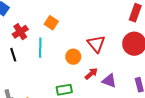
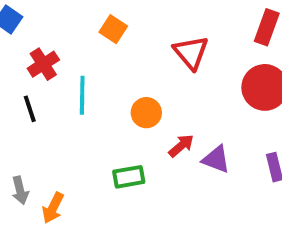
orange square: (51, 23) -> (113, 29), moved
red triangle: (96, 44) -> (191, 52), moved

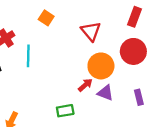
orange circle: (146, 113) -> (101, 66), moved, size x1.5
green rectangle: (129, 177) -> (65, 111), moved

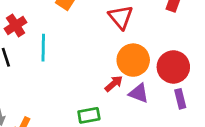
red circle: (133, 51) -> (173, 67), moved

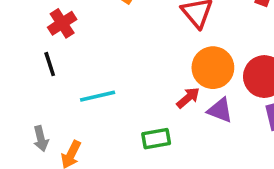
cyan line: (43, 48) -> (98, 96), moved, turned 76

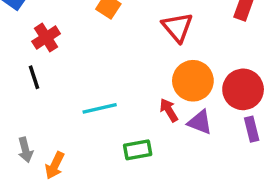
cyan line: (98, 96) -> (100, 108), moved
red arrow: (188, 98) -> (169, 110), turned -80

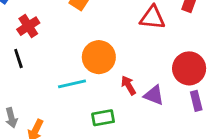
red triangle: (177, 27) -> (152, 18), moved, turned -44
orange circle: (193, 81) -> (99, 57), moved

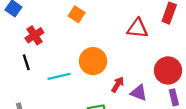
cyan line: (72, 84) -> (59, 76), moved
red arrow: (128, 85) -> (118, 85), turned 63

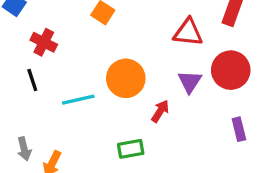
red cross: (34, 35) -> (44, 42), turned -30
red circle: (168, 70) -> (231, 70), moved
purple triangle: (139, 93) -> (190, 82), moved, turned 42

